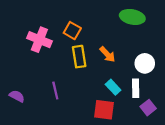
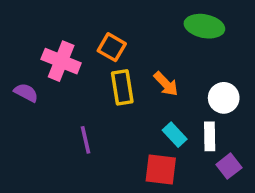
purple semicircle: (17, 96) -> (26, 93), moved

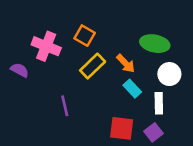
green ellipse: (204, 26) -> (155, 44), moved
yellow rectangle: (122, 87) -> (93, 66), turned 55
cyan rectangle: (175, 135) -> (132, 89), moved
purple square: (229, 166) -> (153, 132), moved

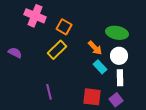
pink cross: (46, 46) -> (35, 16), moved
yellow rectangle: (93, 66) -> (57, 50), moved
white circle: (169, 74) -> (119, 56), moved
purple line: (65, 106) -> (49, 92), moved

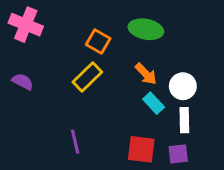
pink cross: (35, 16) -> (26, 25), moved
green ellipse: (117, 33) -> (146, 29), moved
purple square: (116, 100) -> (178, 154), turned 32

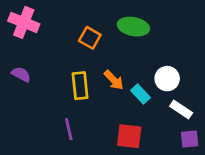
orange arrow: (146, 74) -> (114, 80), moved
yellow rectangle: (87, 77) -> (80, 86), moved, turned -52
white rectangle: (184, 120) -> (181, 110), moved, turned -55
purple square: (178, 154) -> (190, 139), moved

